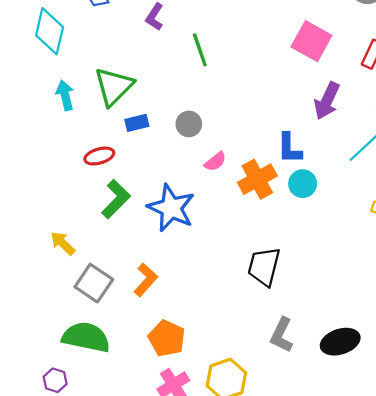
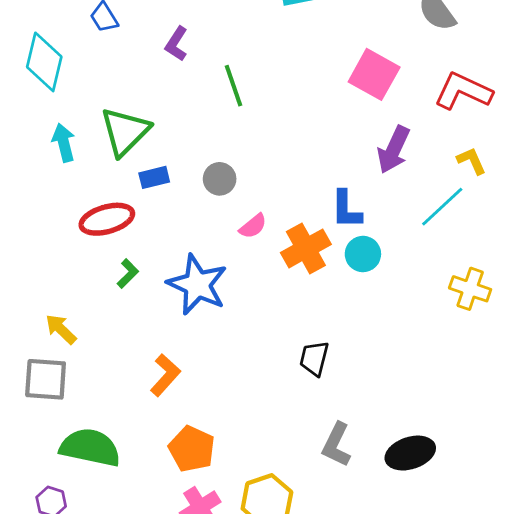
red ellipse: (99, 156) -> (107, 219), size x1.4
green L-shape: (116, 199) -> (128, 273), size x0.6
black trapezoid: (264, 267) -> (314, 358), size x0.7
gray square: (94, 283) -> (46, 379), moved, turned -30

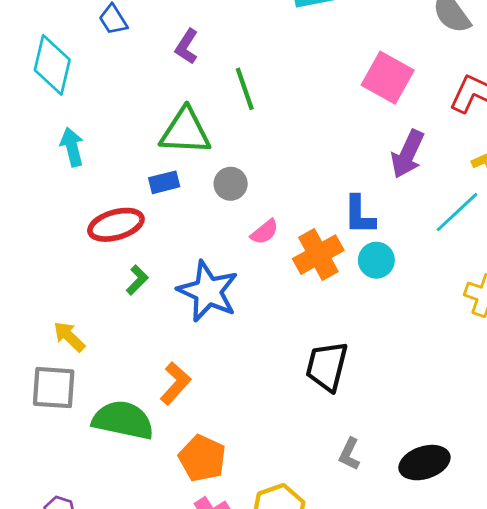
green triangle: (125, 132) -> (185, 131), moved, turned 48
black trapezoid: (314, 358) -> (327, 366), size x1.4
gray L-shape: (336, 445) -> (349, 454), size x0.7
green semicircle: (90, 447) -> (123, 420), moved

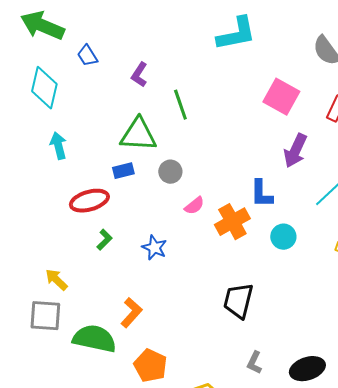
cyan circle: (376, 260) -> (283, 237), moved
blue star: (208, 291) -> (154, 248), size x0.6

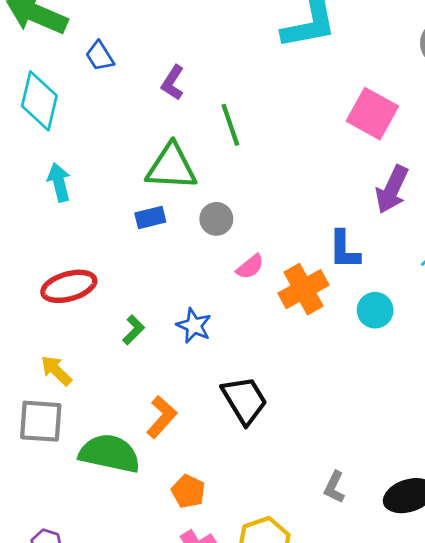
red ellipse: (89, 201) -> (69, 286), moved
green L-shape: (104, 240) -> (133, 330), moved
black trapezoid: (238, 301) -> (244, 400), moved, turned 135
orange pentagon: (150, 366) -> (188, 491), size x0.7

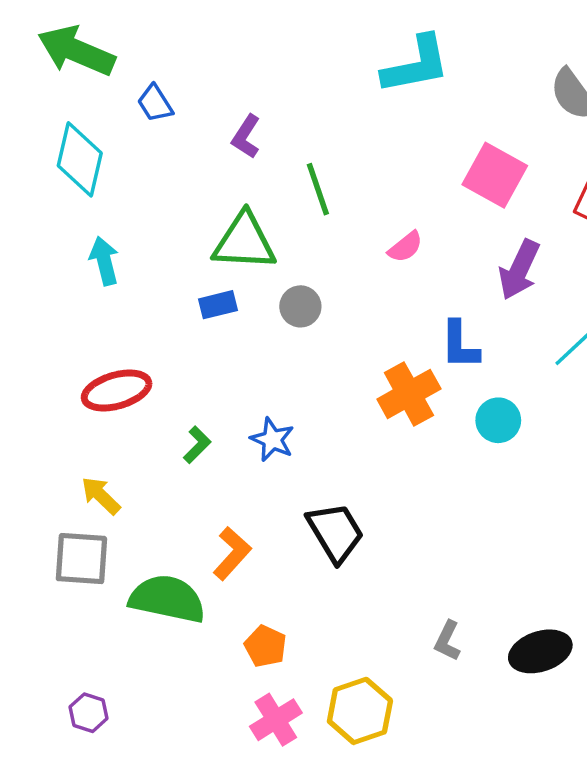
pink semicircle: (250, 267) -> (405, 247), moved

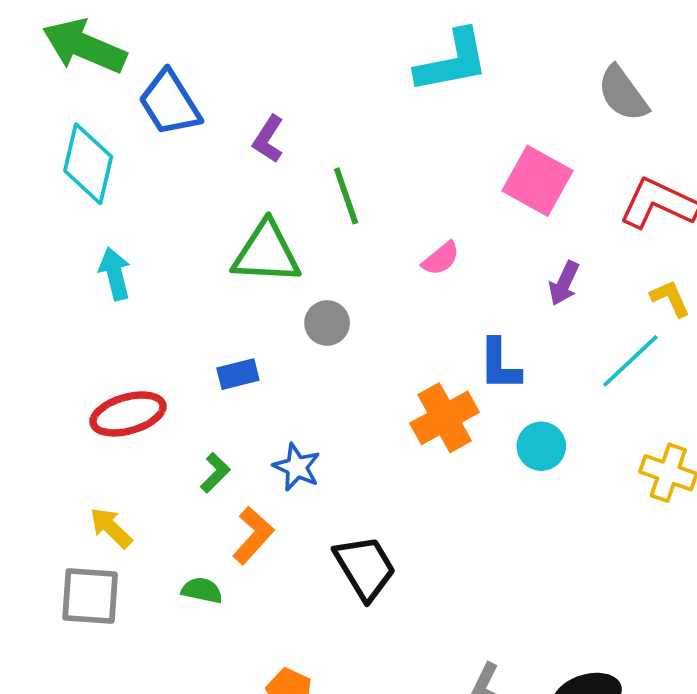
blue trapezoid: (155, 103) -> (170, 103), size x1.6
purple arrow: (519, 270) -> (564, 283), size x0.7
blue rectangle: (218, 305) -> (238, 374), moved
orange L-shape: (232, 553) -> (253, 535), moved
green semicircle: (167, 599) -> (202, 590), moved, size x0.5

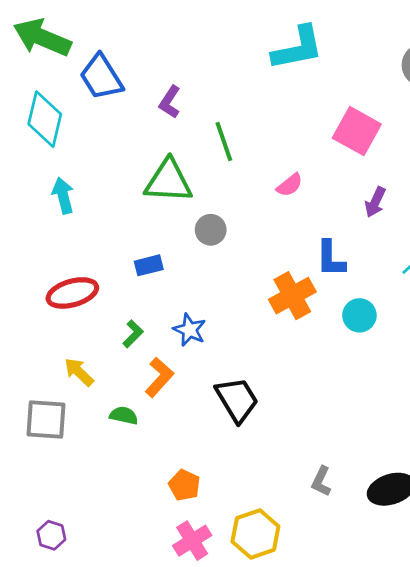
yellow arrow: (111, 528) -> (79, 372), moved

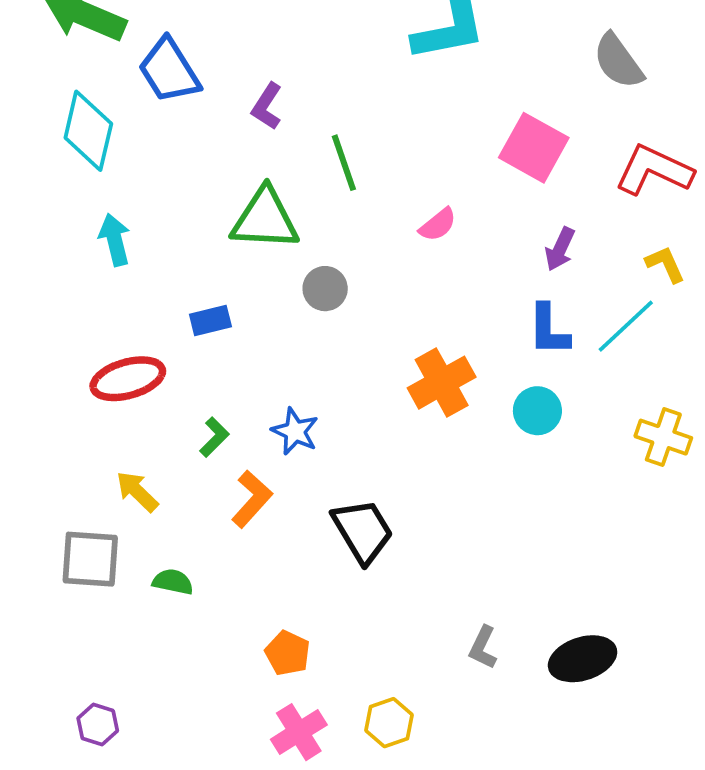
blue L-shape: (330, 259) -> (549, 330), moved
blue rectangle: (149, 265) -> (210, 321), moved
green semicircle: (124, 415) -> (173, 582), moved
yellow hexagon: (255, 534) -> (389, 723), size x0.7

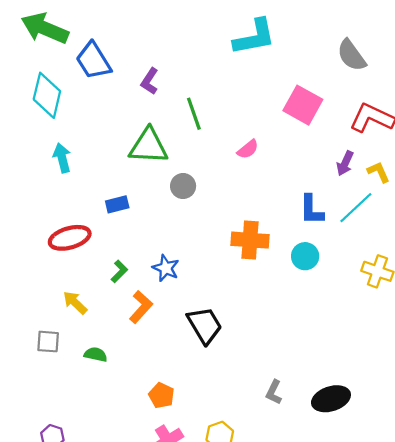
purple arrow: (560, 249) -> (345, 163), moved
orange cross: (442, 383) -> (250, 240), turned 33
gray square: (90, 559) -> (48, 342), size x0.7

